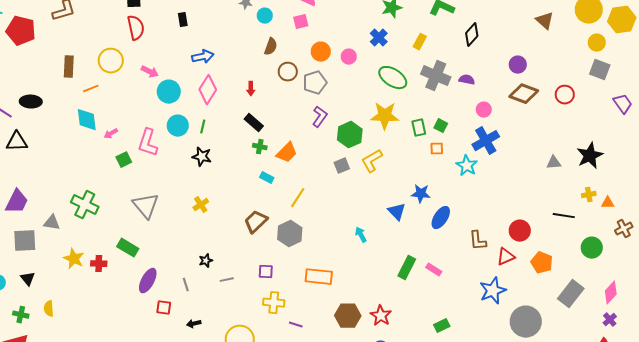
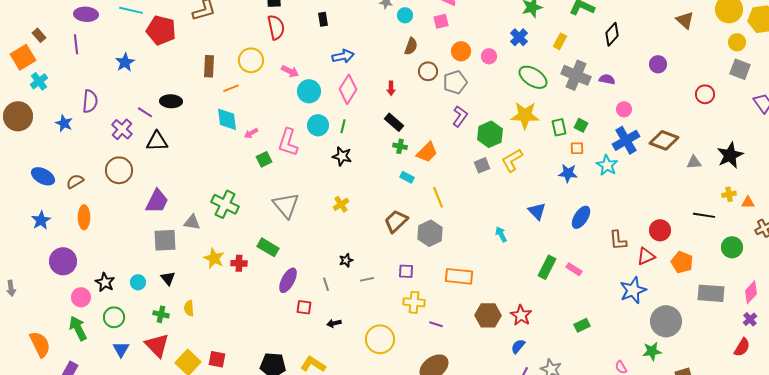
brown diamond: (524, 94) -> (664, 140), moved
blue star: (421, 194) -> (568, 173), moved
yellow line: (298, 198) -> (438, 197), turned -55
gray rectangle: (571, 294) -> (711, 293), turned 56

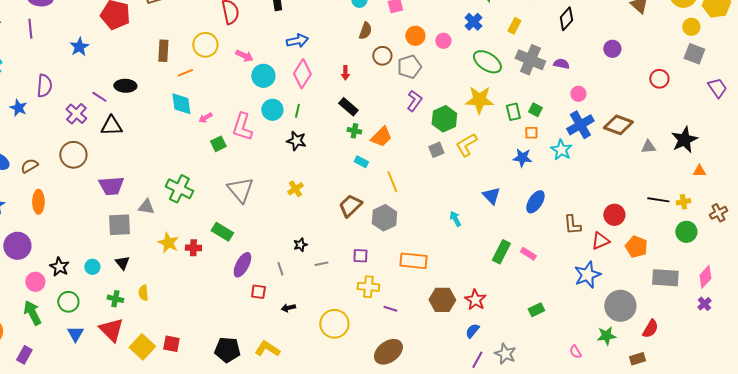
yellow cross: (729, 194) -> (683, 202), moved
purple trapezoid: (157, 201) -> (111, 186), turned 60
orange triangle: (748, 202) -> (699, 171), moved
red semicircle: (742, 347) -> (650, 329), moved

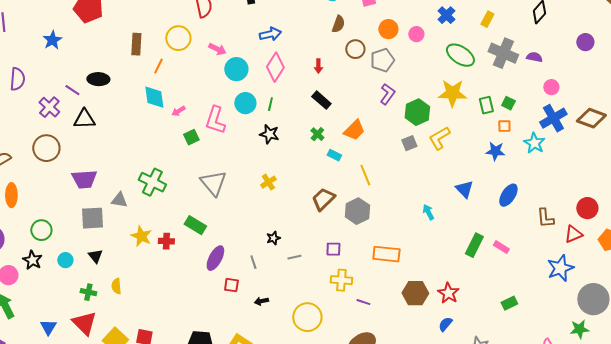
orange line: (185, 73) -> (158, 66), turned -42
green cross: (354, 131) -> (317, 134), moved, turned 32
green circle: (68, 302) -> (41, 230), moved

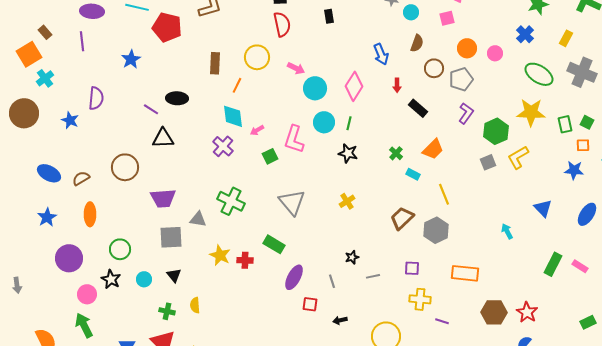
blue arrow: (270, 34) -> (381, 54), moved, turned 80
black rectangle: (321, 100) -> (418, 108), moved
purple cross: (49, 107) -> (223, 146), moved

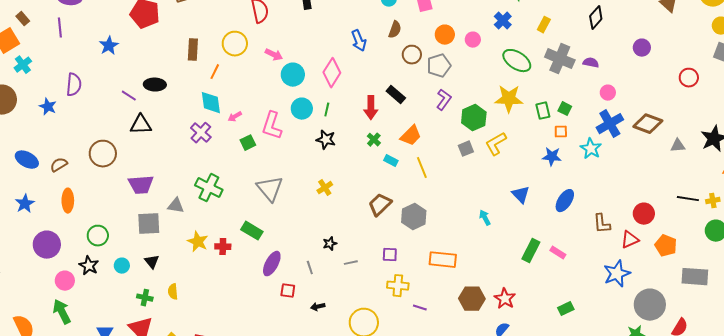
red arrow: (397, 85) -> (371, 108), moved, size x1.6
yellow line: (444, 194) -> (422, 168), moved

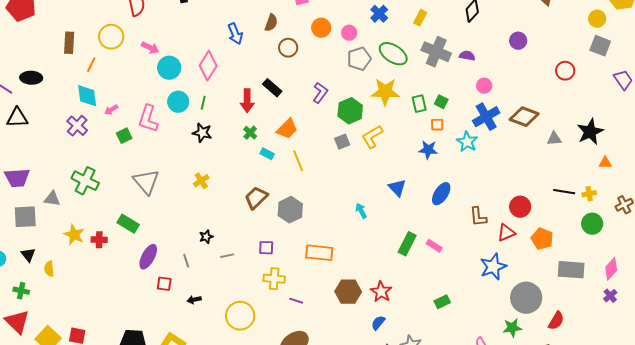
gray pentagon: (439, 66) -> (359, 59), moved
yellow semicircle: (173, 292) -> (49, 269), moved

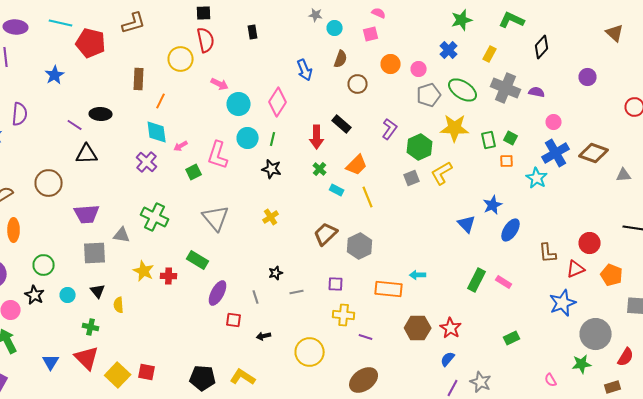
yellow circle: (111, 37) -> (181, 59), moved
blue star: (428, 150) -> (493, 205), moved, turned -30
cyan arrow: (361, 211) -> (418, 275), moved, turned -63

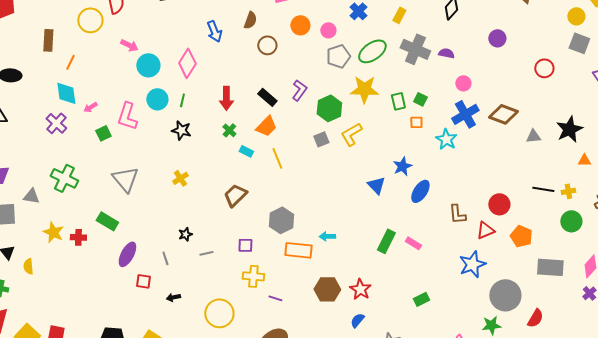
green ellipse: (463, 90) -> (372, 51), turned -68
black rectangle: (342, 124) -> (267, 97), moved
gray hexagon: (360, 246) -> (281, 220), moved

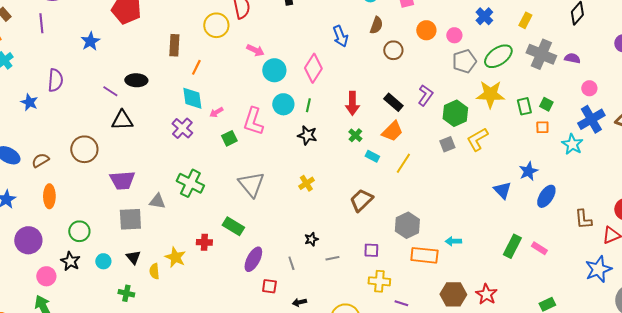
yellow line: (277, 158) -> (403, 163), turned 55
yellow star: (53, 232) -> (175, 257), moved

